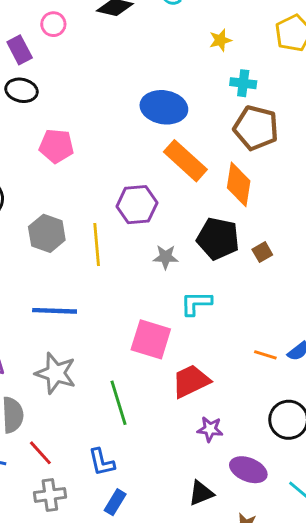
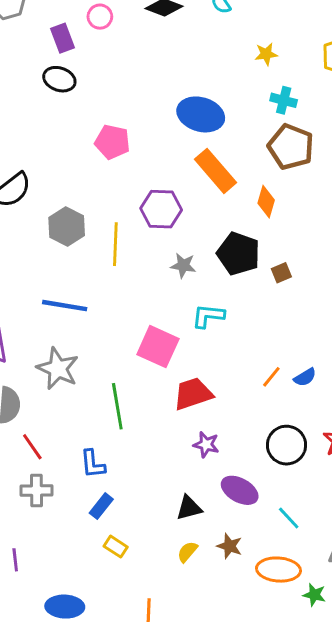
pink pentagon: (56, 146) -> (112, 142), moved
orange diamond: (239, 184) -> (266, 202), size x0.7
orange line: (265, 355) -> (271, 377), turned -75

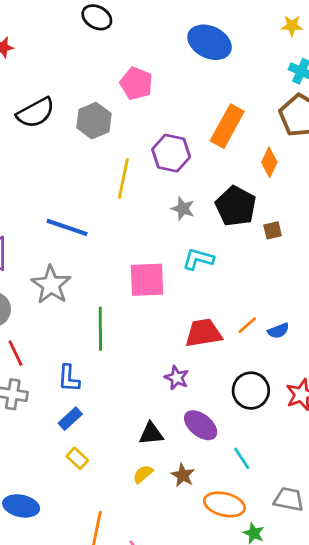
blue ellipse: (201, 114) -> (210, 42), moved
orange rectangle: (216, 171) -> (227, 126), turned 60
gray hexagon: (67, 227) -> (94, 121), moved
pink square: (158, 347) -> (147, 280), turned -36
red trapezoid: (193, 394) -> (203, 333), moved

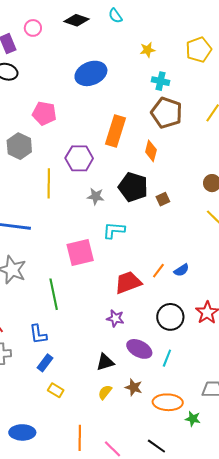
blue ellipse: (210, 42) -> (91, 73), turned -36
cyan line: (242, 458) -> (167, 358), moved, turned 66

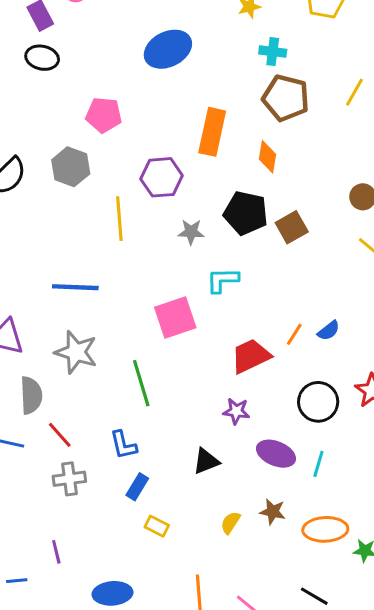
brown square: (163, 199) -> (292, 227), size x1.5
black triangle: (105, 362) -> (206, 461), moved

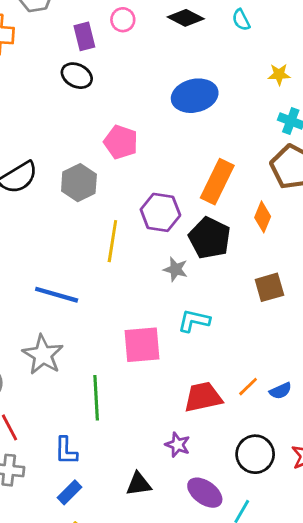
black pentagon: (246, 213) -> (210, 238), moved

